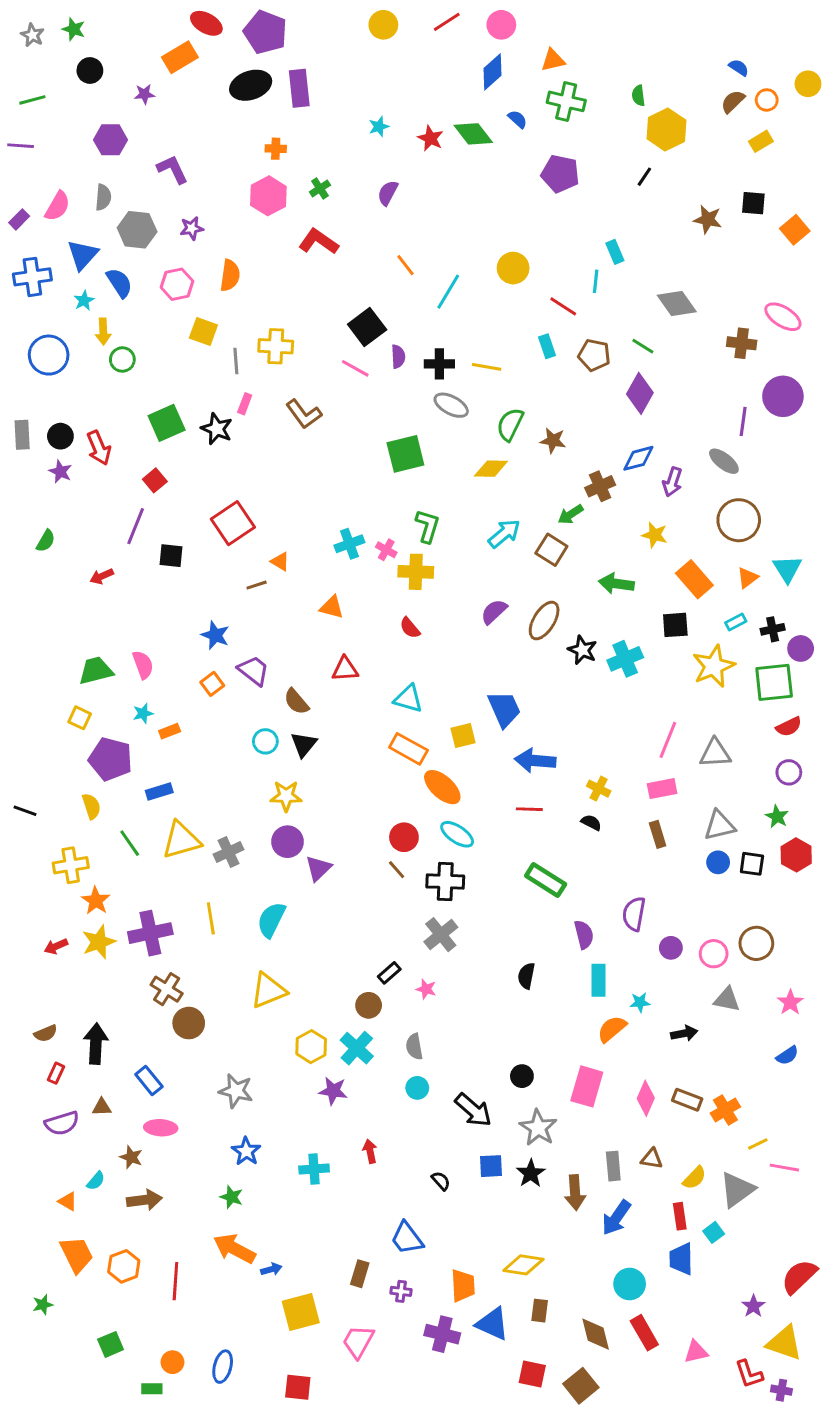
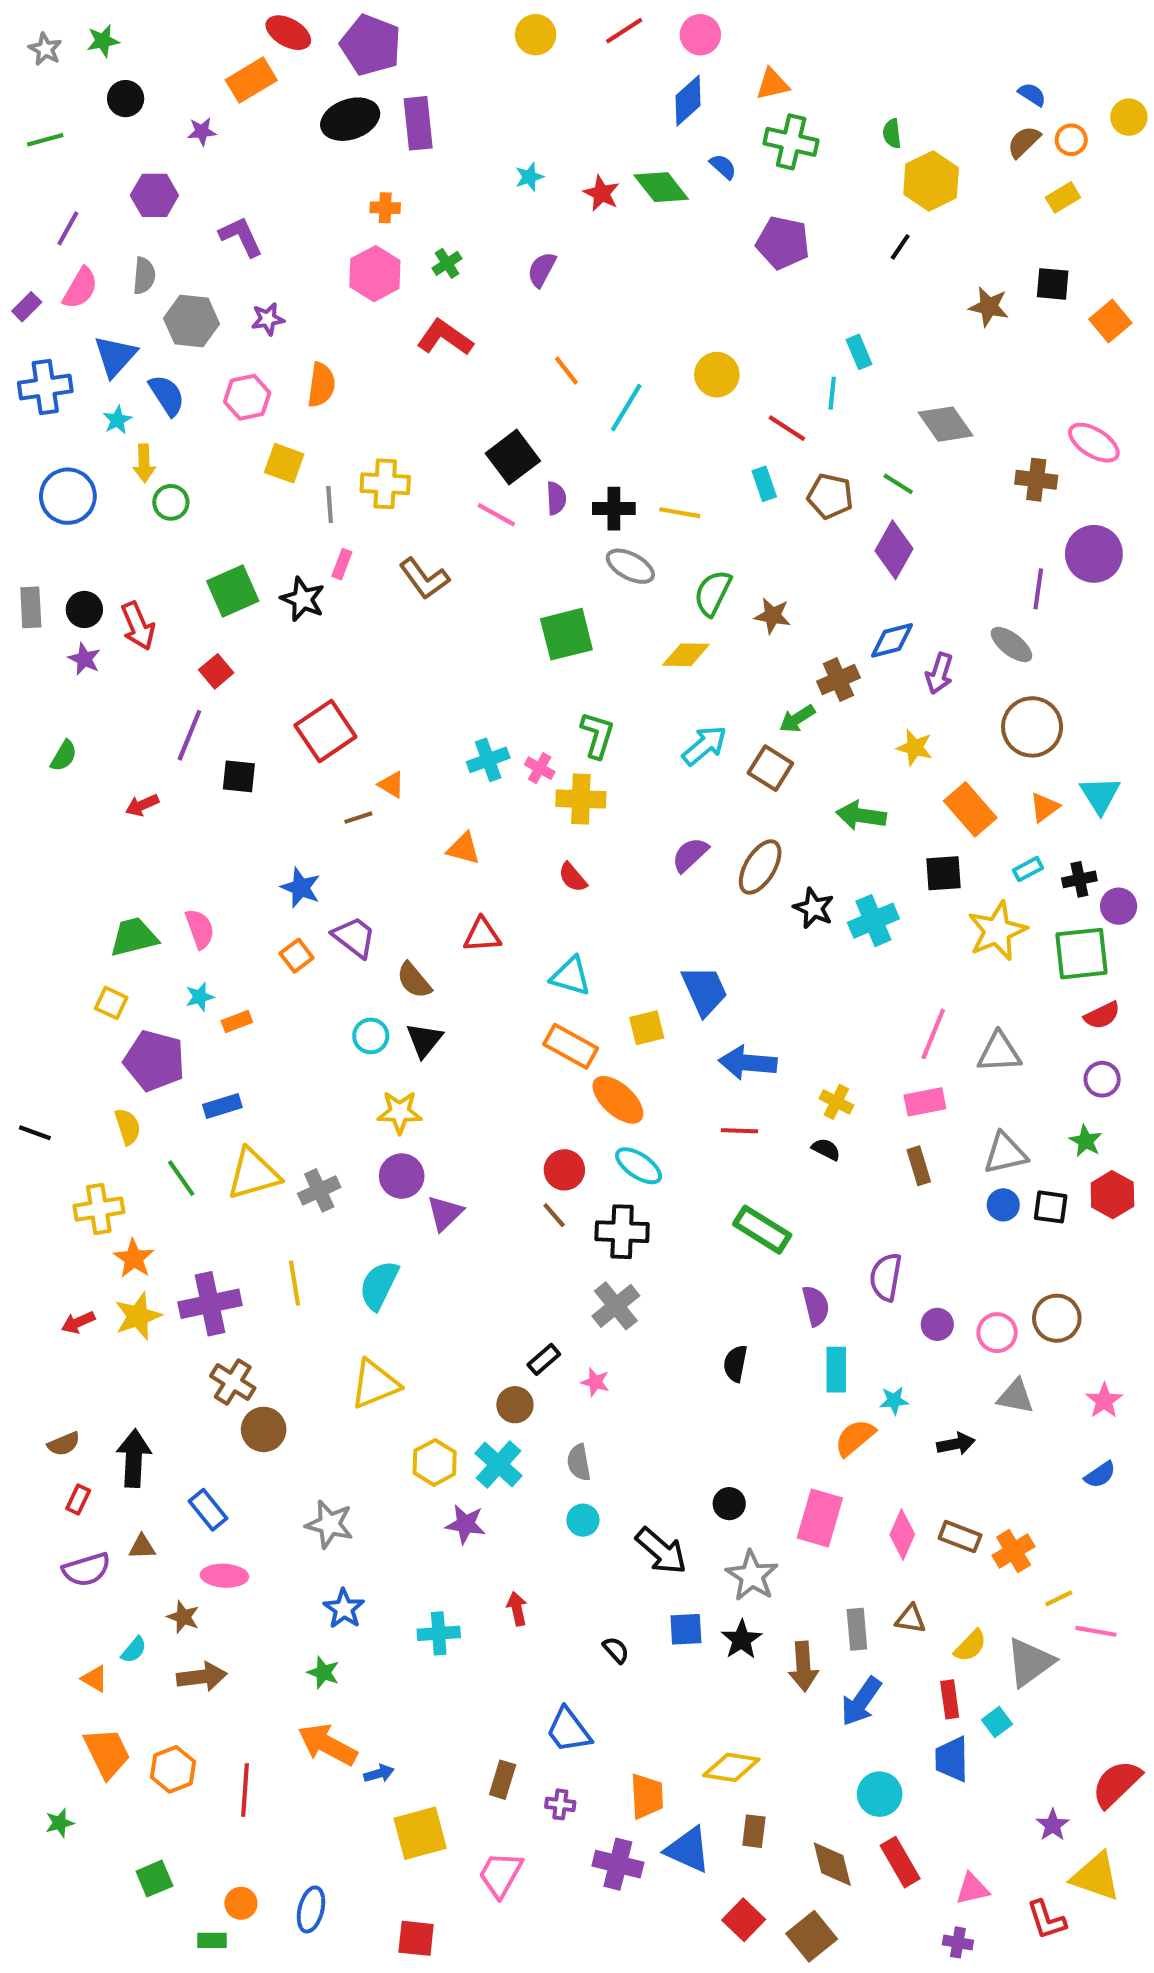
green star: (74, 29) -> (103, 41), turned -30
purple line: (21, 146) -> (68, 228), moved, turned -65
red square: (532, 1374) -> (744, 1920), turned 32
purple cross: (781, 1390) -> (958, 1942), moved

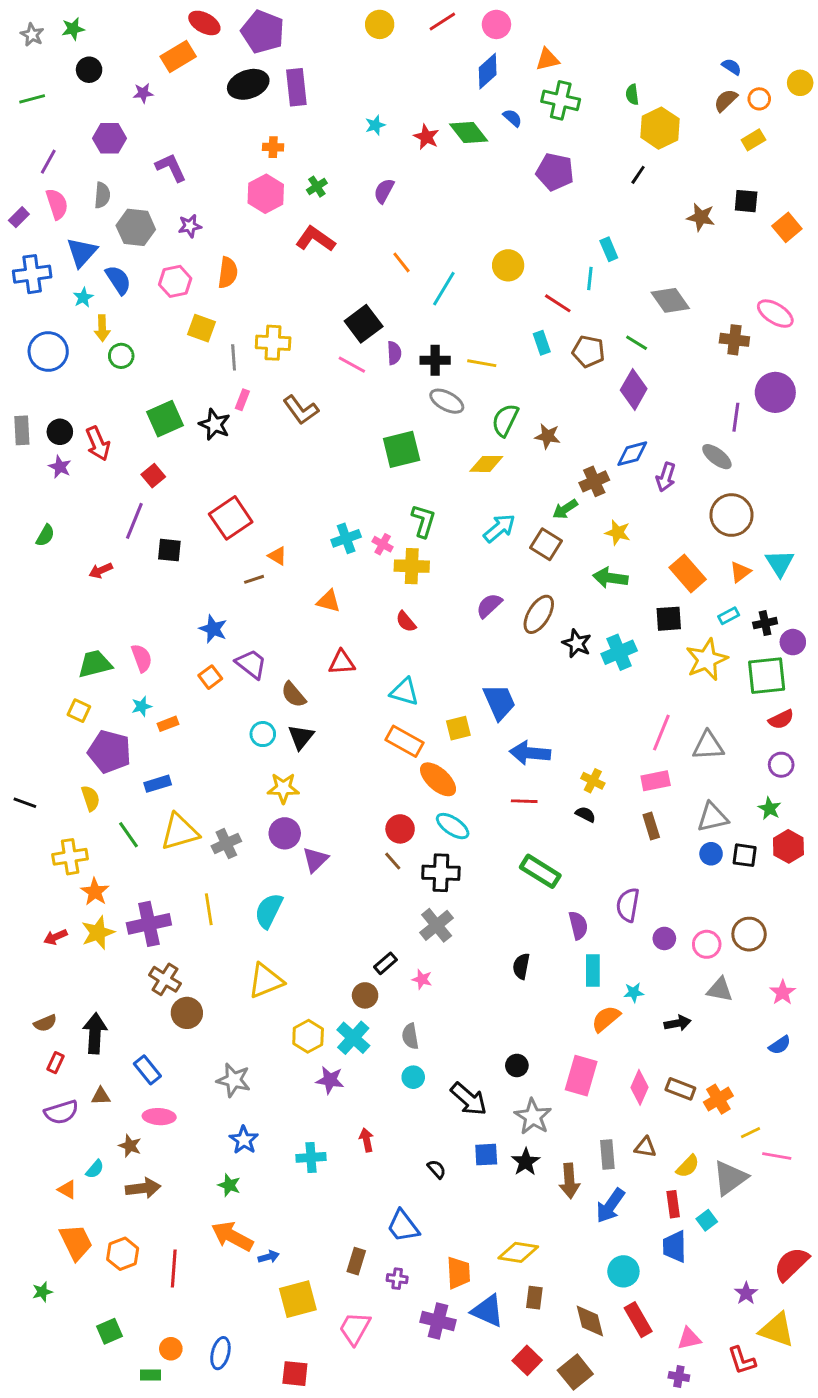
pink semicircle: (80, 288) -> (57, 204), turned -48
yellow star: (915, 748) -> (618, 533), moved

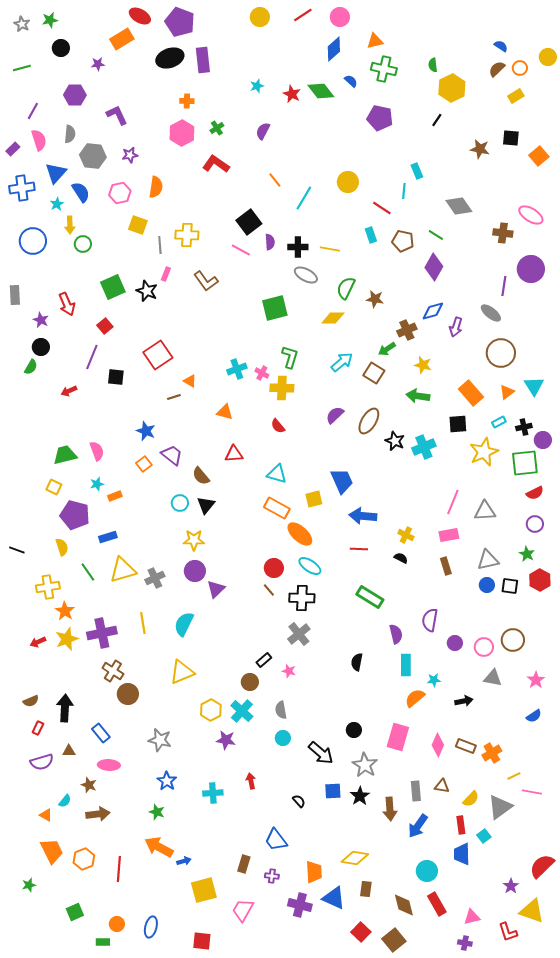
black circle: (60, 432) -> (41, 347), moved

